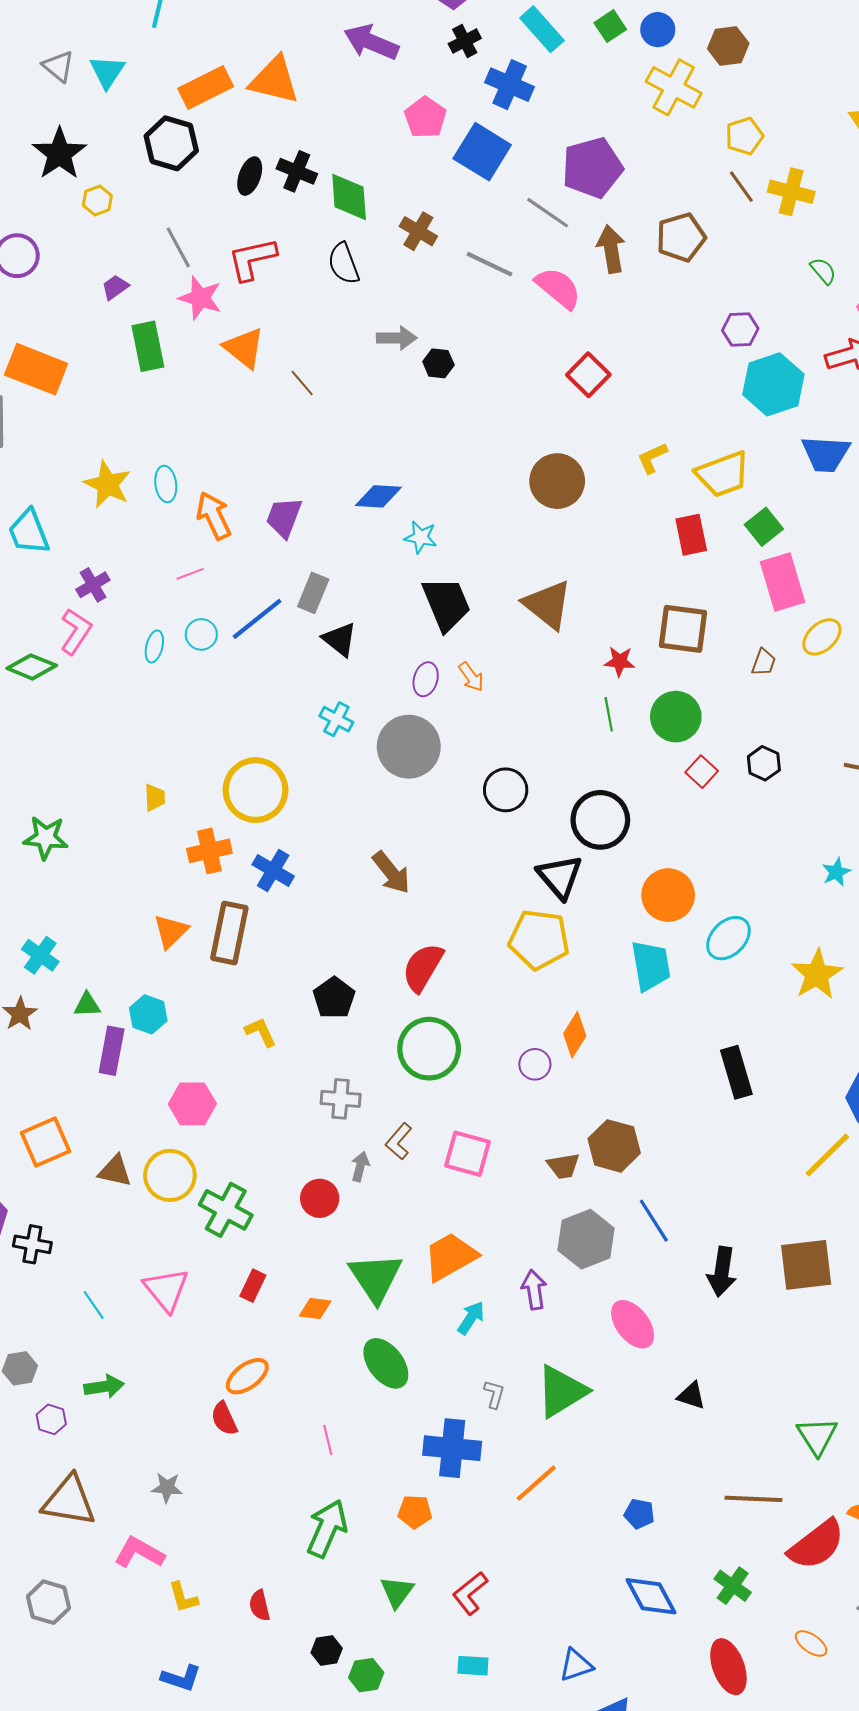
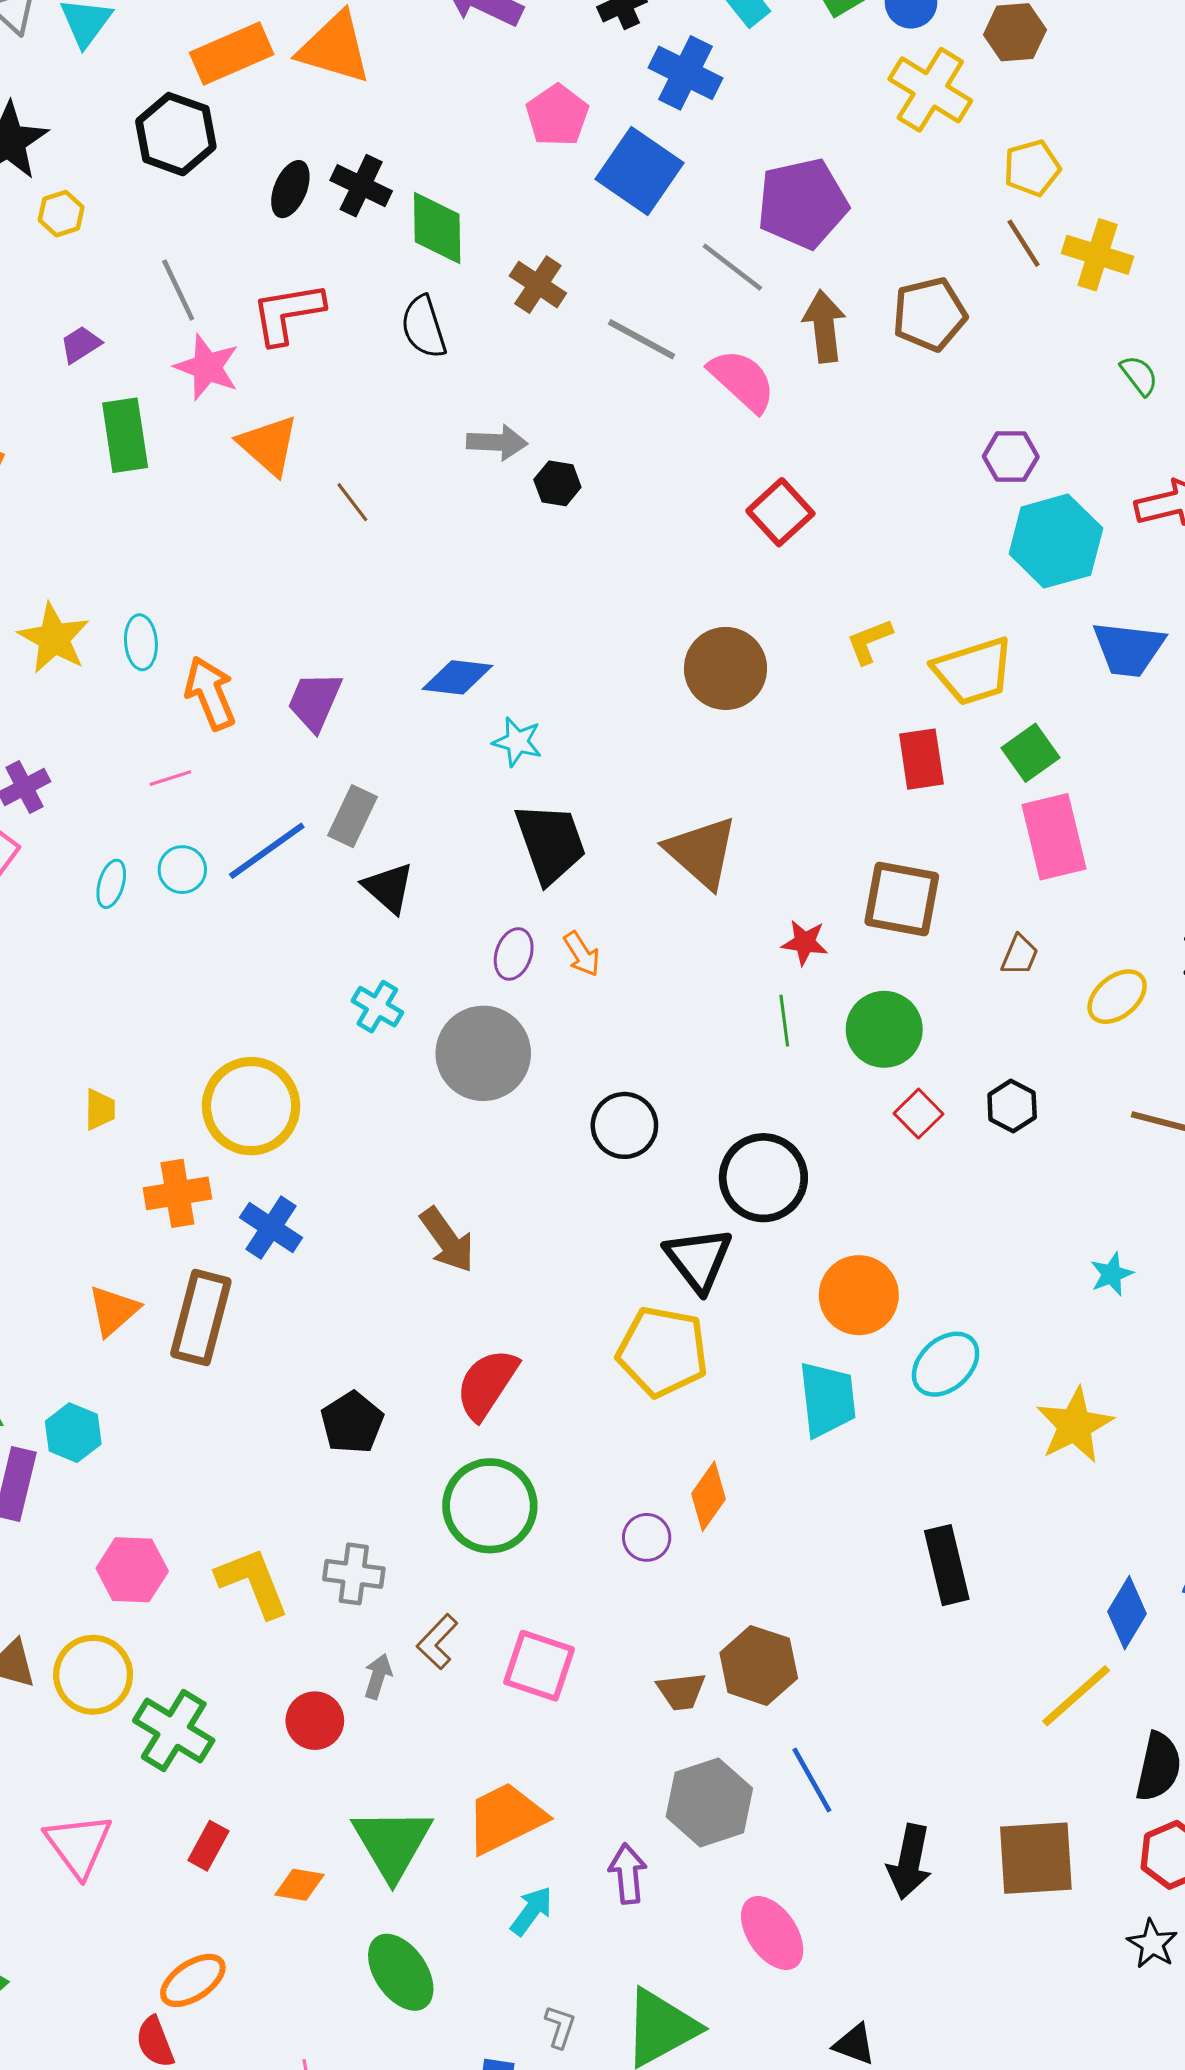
yellow ellipse: (822, 637) -> (1117, 997), moved
yellow L-shape: (261, 1032) -> (253, 1582), moved, size x1.6

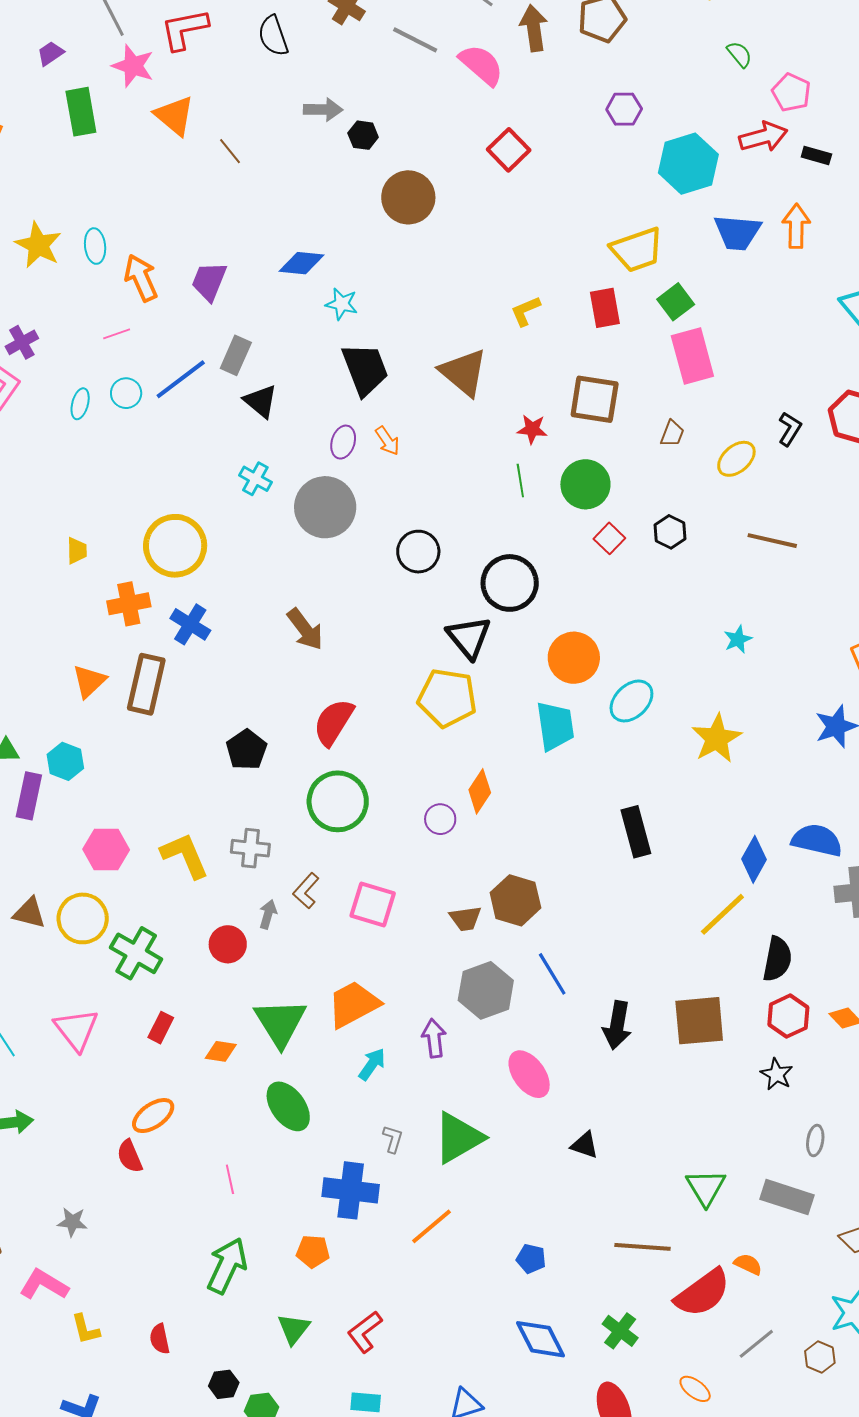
purple hexagon: (1011, 457) -> (624, 109), moved
yellow L-shape: (869, 641) -> (525, 311), moved
brown circle: (726, 668) -> (408, 197), moved

